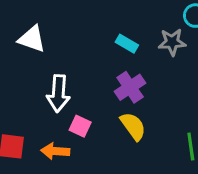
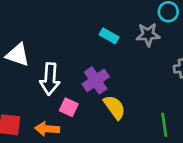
white triangle: (32, 39) -> (18, 55), moved
purple cross: (130, 87) -> (96, 80), moved

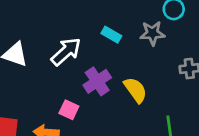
white arrow: (50, 79) -> (66, 52), moved, turned -136
yellow semicircle: (114, 107) -> (135, 90), moved

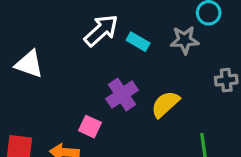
white arrow: (66, 52) -> (101, 30), moved
yellow semicircle: (135, 90) -> (165, 104), turned -96

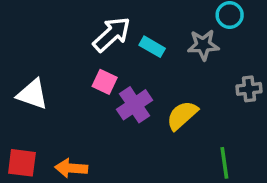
white triangle: (29, 64) -> (32, 94), moved
pink square: (90, 127) -> (105, 82), moved

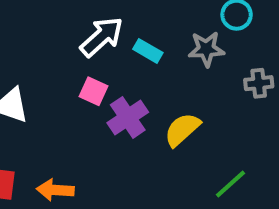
gray cross: (249, 89) -> (259, 83), moved
green line: (224, 163) -> (231, 184), turned 56

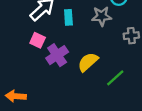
cyan rectangle: (148, 51) -> (68, 17), turned 56
green line: (231, 184) -> (115, 78), moved

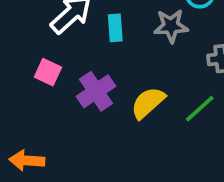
pink square: (38, 40) -> (48, 72), moved
green line: (115, 78) -> (200, 109), moved

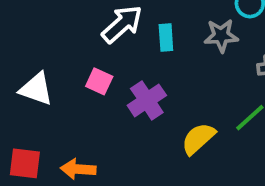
yellow semicircle: (148, 103) -> (198, 139), moved

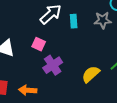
purple cross: (147, 100) -> (53, 65), moved

